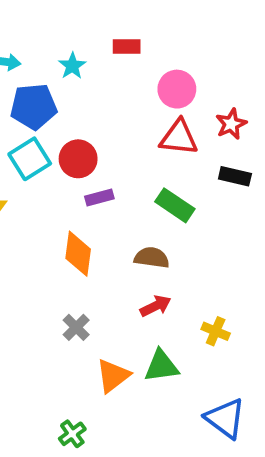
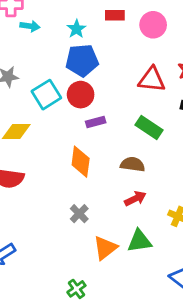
pink circle: (177, 89) -> (153, 25), moved
blue pentagon: (34, 107) -> (82, 60), moved

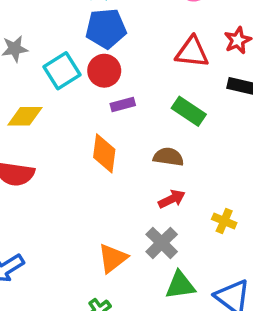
gray cross: (79, 214) -> (162, 243), moved, size x1.4
green triangle: (139, 241) -> (180, 285), moved
orange triangle: (105, 248) -> (113, 258), moved

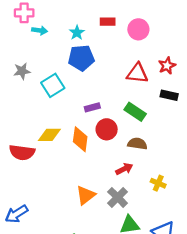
red circle: (104, 71) -> (107, 129), moved
yellow diamond: (25, 116) -> (49, 135), moved
brown semicircle: (168, 157) -> (137, 144), moved
orange triangle: (113, 258) -> (86, 195), moved

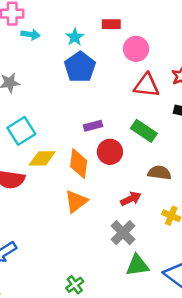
pink circle: (138, 29) -> (136, 49), moved
blue pentagon: (81, 58) -> (80, 67), turned -30
cyan square: (53, 85) -> (21, 131), moved
brown semicircle: (137, 144) -> (159, 173), moved
orange triangle: (86, 195) -> (76, 201), moved

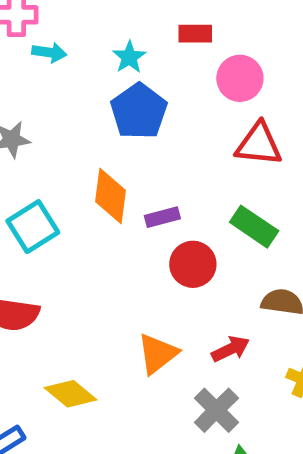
yellow diamond: (42, 158) -> (70, 394), moved, turned 40
orange diamond: (79, 164) -> (111, 196), moved
orange triangle: (76, 201) -> (158, 354), moved

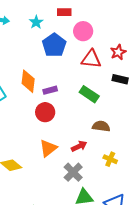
blue pentagon: (139, 111) -> (54, 45), moved
red circle: (193, 264) -> (45, 112), moved

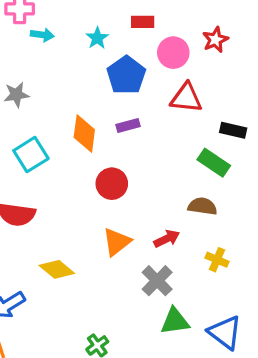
red star: (118, 52) -> (215, 40), moved
purple rectangle: (50, 90) -> (128, 125), moved
green rectangle: (89, 94) -> (214, 163), moved

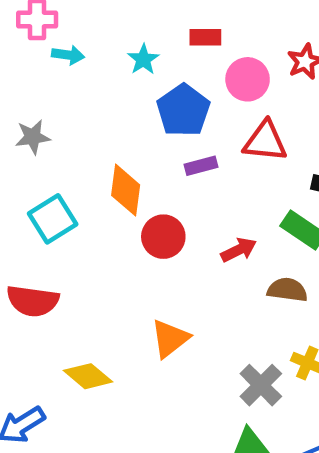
purple rectangle: (128, 125) -> (201, 166), moved
red circle: (112, 184) -> (163, 237), moved
red arrow: (167, 239) -> (239, 250), moved
gray cross: (157, 281) -> (261, 385), moved

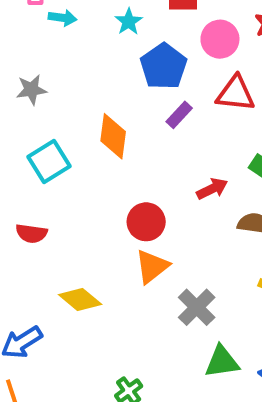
purple rectangle: (201, 166) -> (179, 115), turned -32
red circle: (163, 237) -> (146, 222), moved
red semicircle: (33, 301) -> (31, 233), size x0.7
gray cross: (261, 385) -> (197, 307), moved

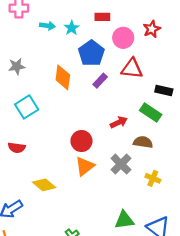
cyan arrow: (63, 18) -> (47, 26), moved
orange diamond: (113, 136) -> (63, 77), moved
gray cross: (197, 307) -> (121, 164), moved

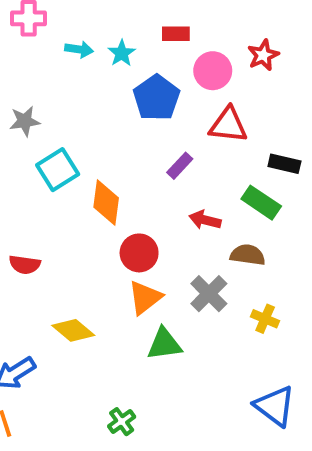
orange diamond: (63, 77) -> (106, 203), moved
purple rectangle: (100, 81) -> (180, 166), moved
cyan square: (27, 107) -> (58, 170), moved
red arrow: (119, 122) -> (205, 220), turned -140
green triangle: (124, 220) -> (164, 344), moved

